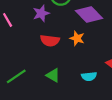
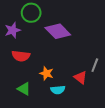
orange star: (77, 38) -> (47, 73), moved

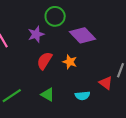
red semicircle: (21, 56) -> (44, 61), turned 114
orange star: (47, 73) -> (70, 62), moved

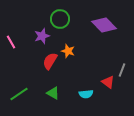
purple diamond: (82, 35) -> (104, 25), moved
orange star: (70, 62) -> (68, 51), moved

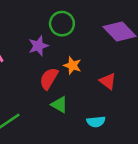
red triangle: (108, 82) -> (108, 81), moved
green triangle: (53, 93) -> (59, 105), moved

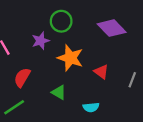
orange star: (72, 65) -> (70, 58), size x1.6
red semicircle: (49, 79) -> (22, 77), moved

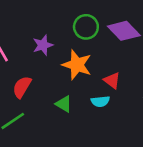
green circle: (61, 21) -> (86, 27), moved
cyan semicircle: (91, 107) -> (100, 101), moved

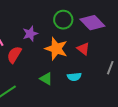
red triangle: (112, 80) -> (83, 49), moved
red semicircle: (22, 87) -> (14, 55), moved

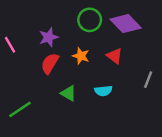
orange star: (56, 49) -> (81, 56), size x0.6
red semicircle: (14, 55) -> (50, 63), moved

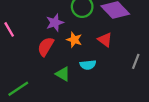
purple star: (49, 37) -> (55, 23), moved
cyan semicircle: (103, 91) -> (88, 65), moved

